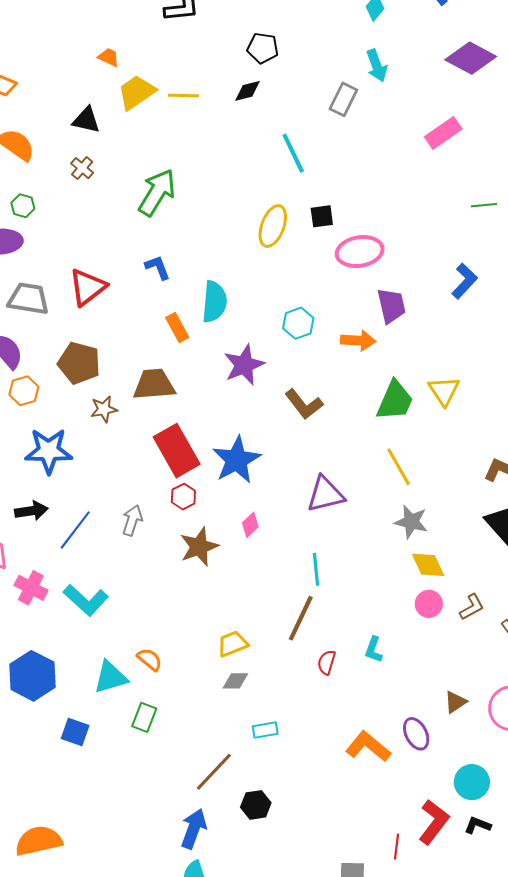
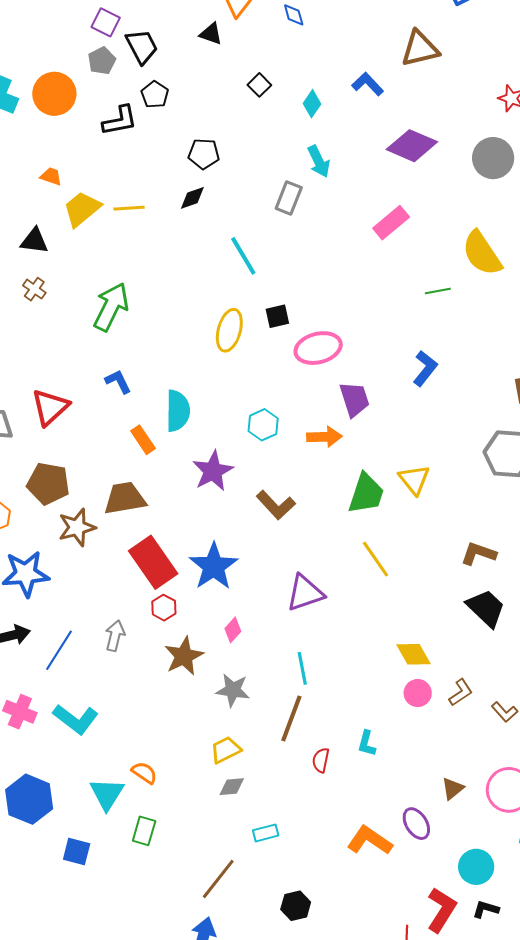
brown star: (104, 409) -> (77, 527), size x1.4
gray star: (411, 522) -> (233, 690), moved
cyan triangle: (110, 677) -> (107, 794), turned -36
black hexagon: (256, 805) -> (296, 906), moved

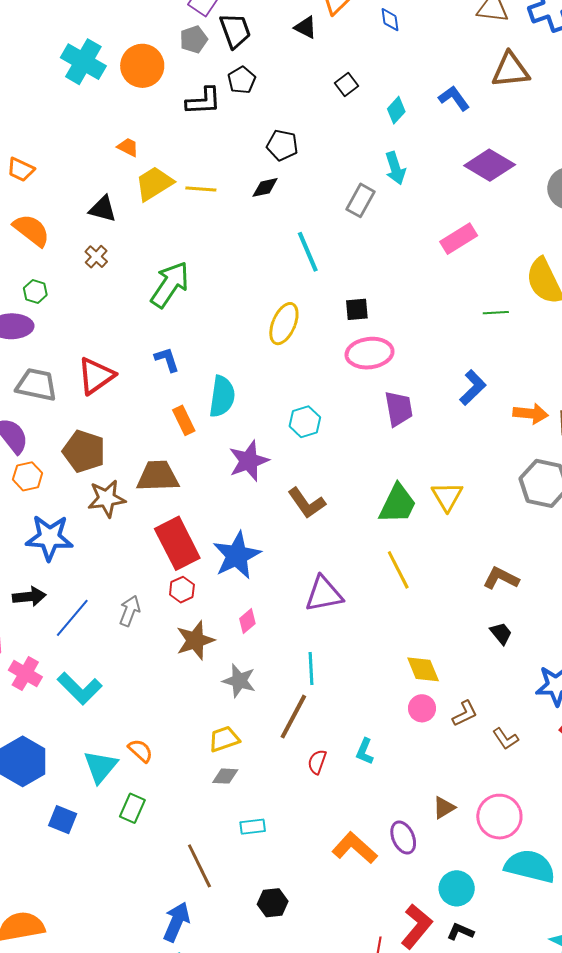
black square: (277, 316) -> (357, 309), moved
orange arrow: (324, 437) -> (531, 414), moved
black trapezoid: (486, 608) -> (501, 633), size x0.6
brown line: (218, 879) -> (199, 866), turned -72

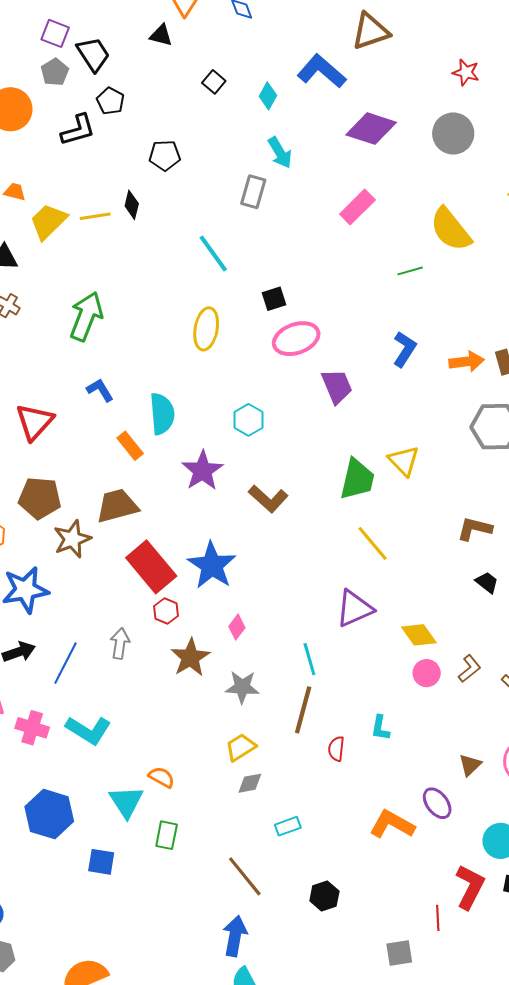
blue L-shape: (454, 98) -> (322, 71), size x1.5
black diamond: (265, 187) -> (132, 205), moved, turned -52
purple triangle: (324, 594) -> (354, 609), moved

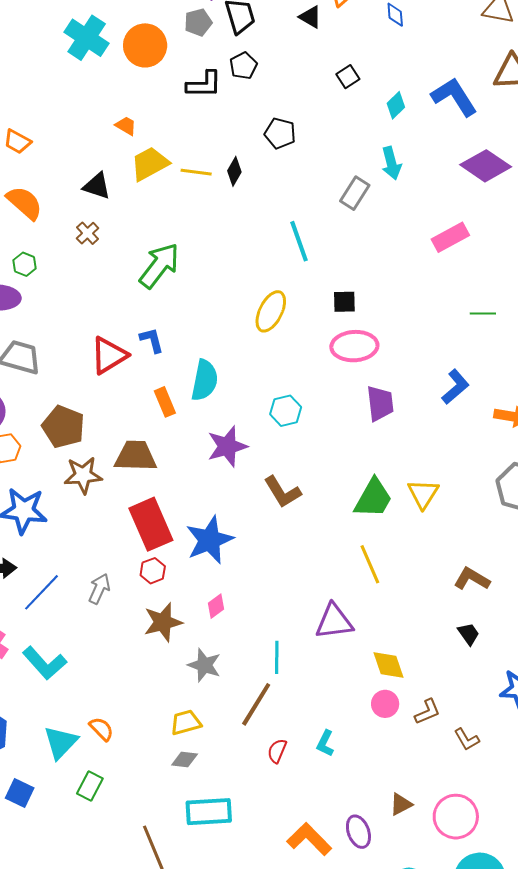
red triangle: (35, 422) -> (109, 355), moved
cyan rectangle: (288, 826) -> (209, 812), size x1.8

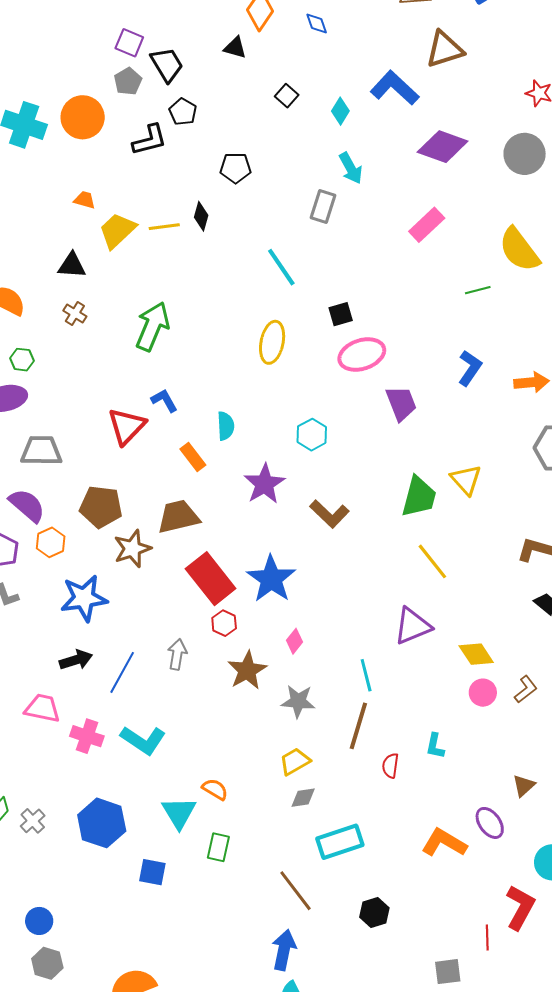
cyan semicircle: (205, 380) -> (226, 426), size x0.7

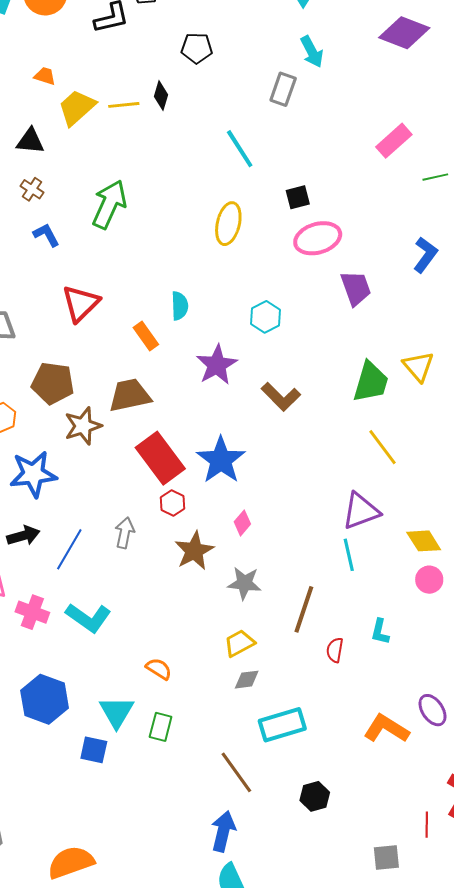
pink rectangle: (427, 225) -> (394, 141), moved
blue L-shape: (164, 400) -> (46, 235), moved
cyan line: (366, 675) -> (349, 555), moved
cyan triangle: (179, 813) -> (117, 712), moved

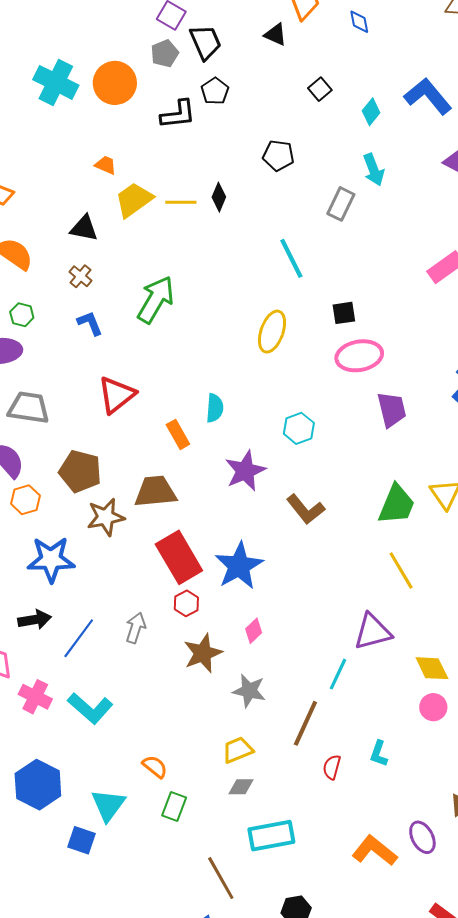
black pentagon: (197, 48) -> (278, 156), moved
cyan line: (349, 555) -> (338, 674), moved, turned 32
green rectangle: (161, 727) -> (174, 806), moved

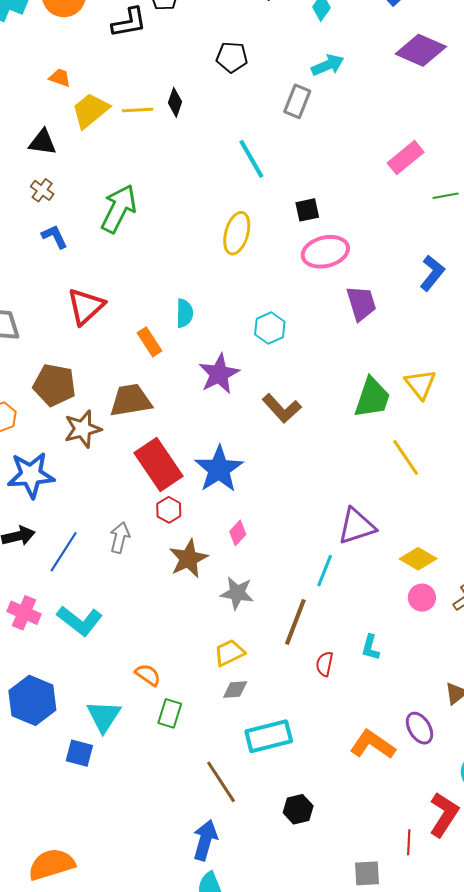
cyan arrow: (374, 170) -> (328, 65), turned -88
yellow line: (401, 570) -> (406, 457), moved
yellow diamond: (432, 668) -> (418, 559), turned -30

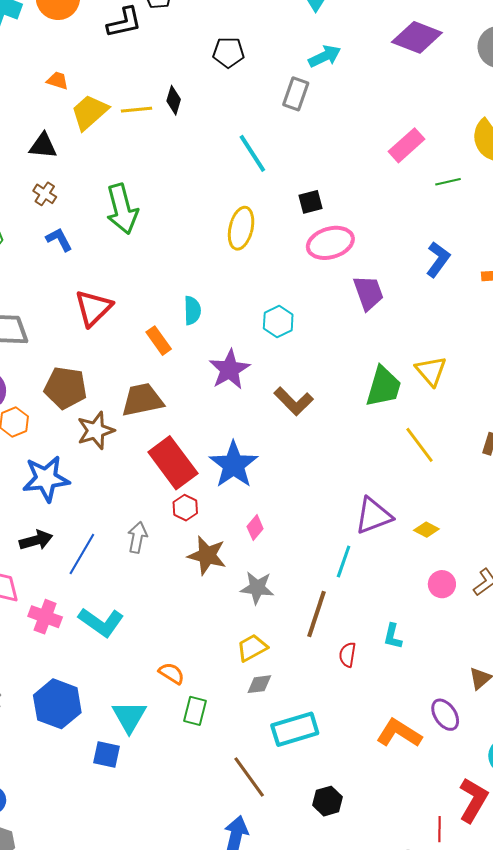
green arrow: (119, 209) -> (122, 209), turned 141
brown star: (188, 559) -> (207, 555), turned -30
yellow diamond: (418, 559) -> (426, 530), moved, size x0.7

